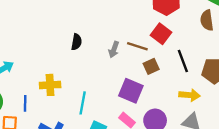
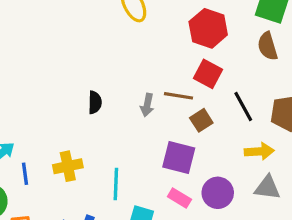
blue line: (25, 103) -> (25, 174), moved

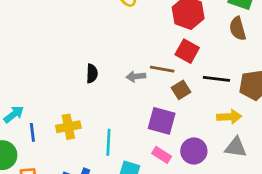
gray arrow: (147, 105) -> (136, 76), turned 72
black line: (243, 106) -> (216, 79), turned -55

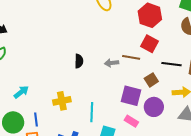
brown square: (181, 90) -> (151, 80), moved
blue line: (32, 132) -> (36, 119), moved
purple circle: (194, 151) -> (154, 107), moved

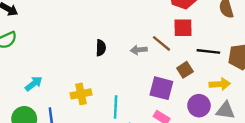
red square: (150, 44) -> (183, 28), turned -30
brown line: (131, 57) -> (161, 43), turned 30
purple circle: (154, 107) -> (199, 106), moved

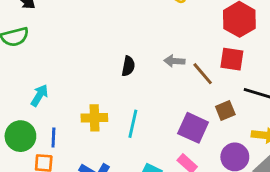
gray arrow: (139, 50) -> (174, 61), moved
cyan arrow: (34, 84) -> (39, 95), turned -30
cyan line: (116, 107) -> (133, 124), moved

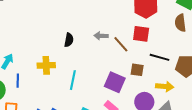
brown square: (225, 111) -> (137, 70), turned 32
yellow cross: (94, 118) -> (46, 65), moved
blue line: (53, 138) -> (18, 81), moved

